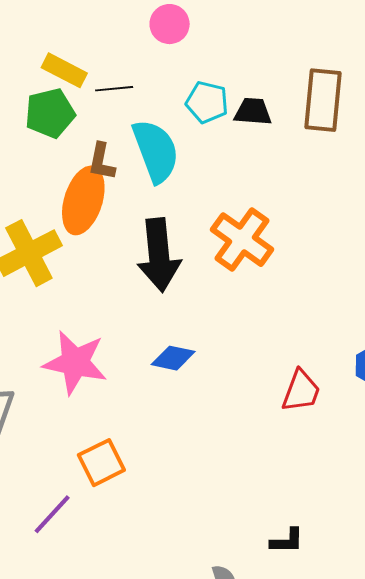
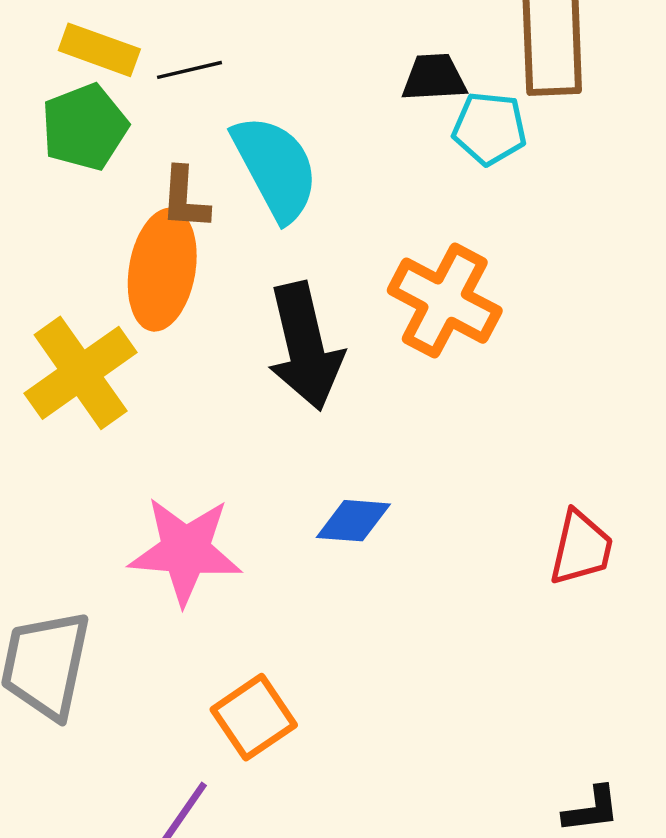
cyan pentagon: (207, 102) -> (490, 128), moved

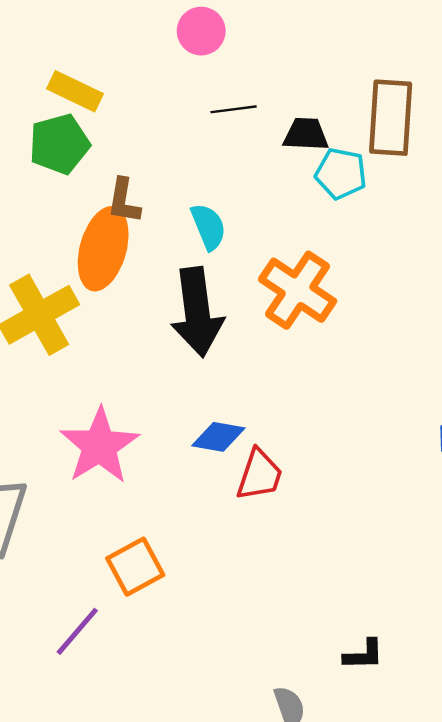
black line: (190, 70) -> (234, 109), moved
cyan semicircle: (275, 168) -> (208, 227), moved, size x0.6
red trapezoid: (581, 548) -> (259, 475), moved
pink star: (185, 551) -> (99, 446), turned 30

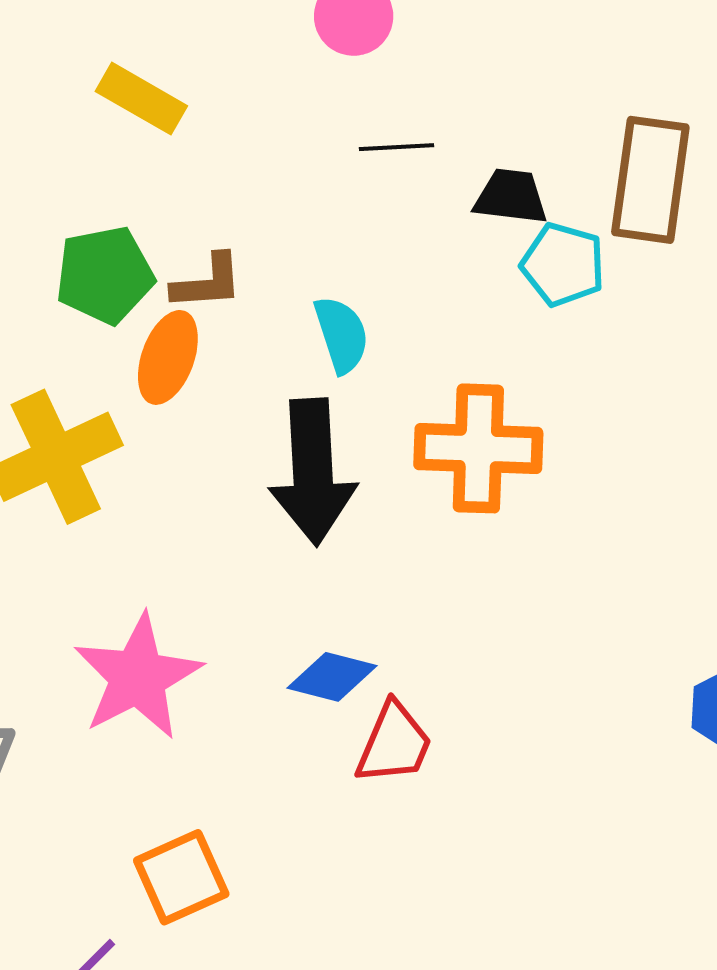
green pentagon: (59, 144) -> (105, 275), moved
brown L-shape: (124, 201) -> (207, 282), turned -108
orange ellipse: (103, 249) -> (168, 357), size x0.7
orange cross: (298, 290) -> (478, 448), turned -36

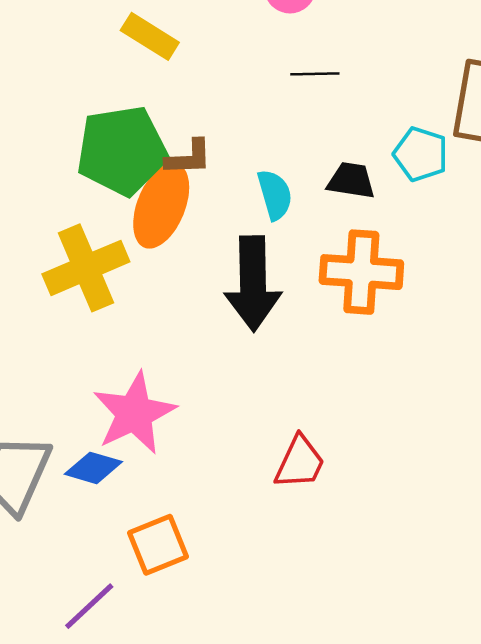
black trapezoid: (511, 197) -> (351, 181), moved
green pentagon: (105, 275) -> (122, 151), size x1.4
orange ellipse: (168, 357) -> (161, 206), size x1.4
blue diamond: (332, 677) -> (93, 468), moved

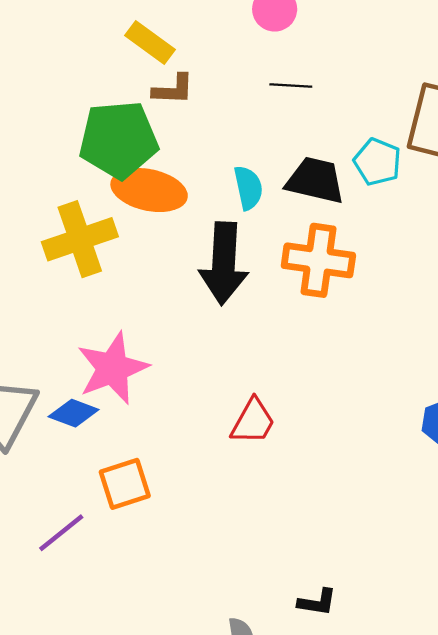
brown L-shape: (189, 158) -> (173, 89), moved
black trapezoid: (351, 181) -> (315, 180), size x1.4
orange ellipse: (161, 206) -> (149, 190), turned 76

